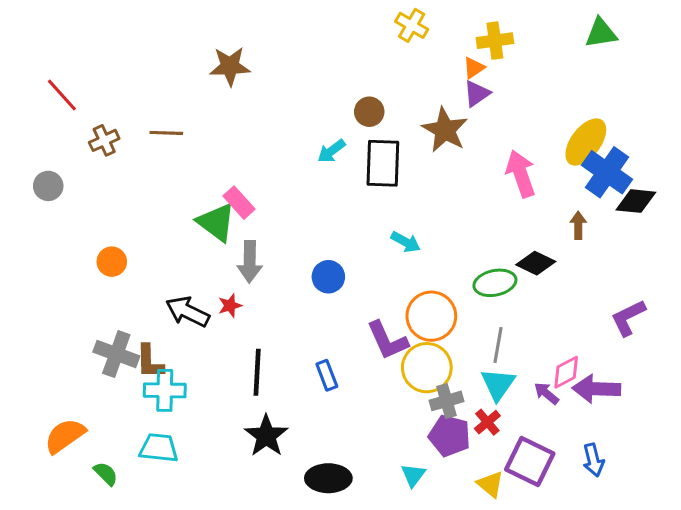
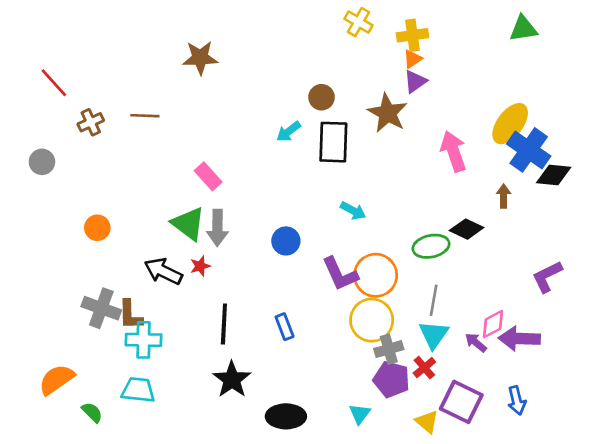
yellow cross: (495, 41) -> (413, 35), moved
green triangle: (216, 222) -> (188, 224), moved
purple L-shape: (387, 340) -> (340, 274), moved

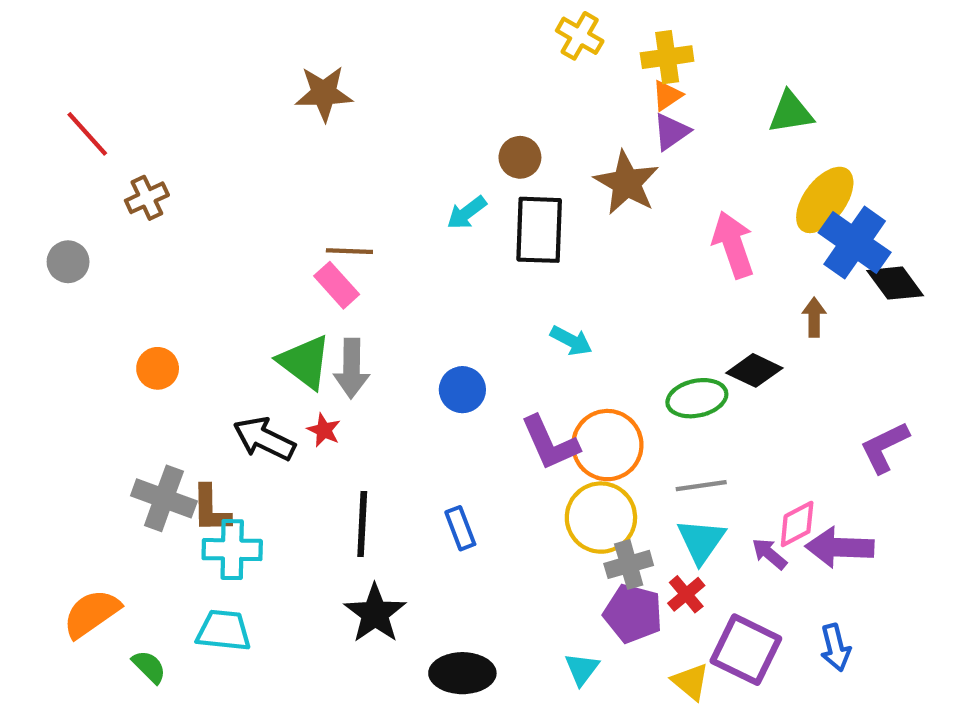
green triangle: (523, 29) -> (791, 113), moved
brown line: (145, 116) -> (349, 251), moved
black diamond: (554, 175) -> (895, 283), turned 48
red star: (200, 266) -> (324, 430), turned -30
gray line: (434, 300) -> (701, 486), turned 72

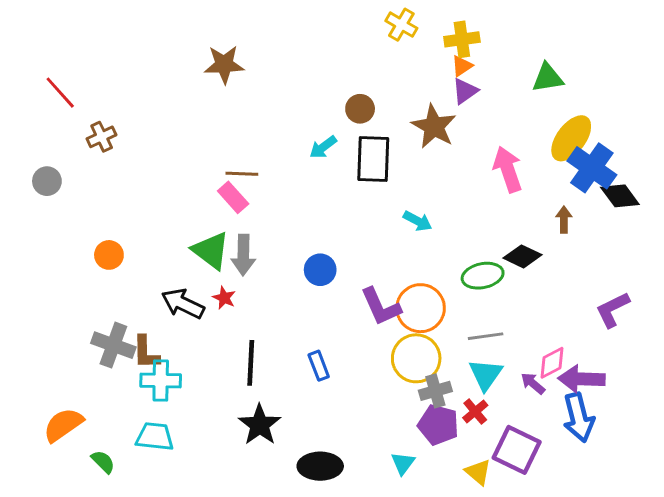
cyan arrow: (571, 341) -> (418, 221), moved
blue arrow: (835, 648) -> (579, 417), moved, size x1.5

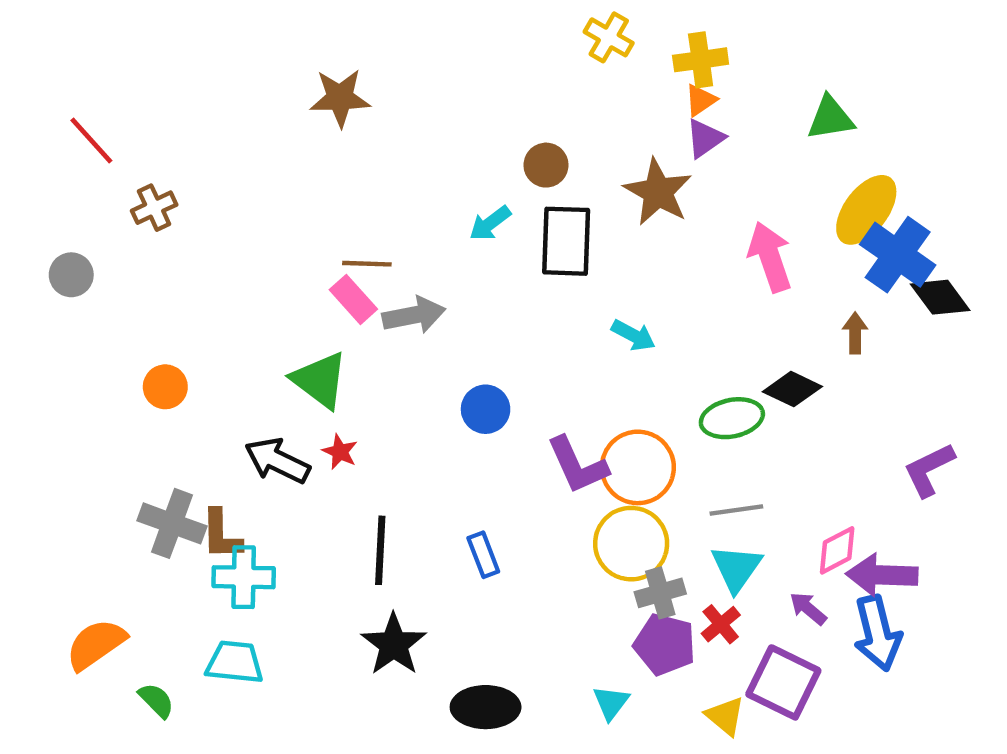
gray arrow: (243, 255) -> (414, 315), moved, turned -102
purple arrow: (533, 383) -> (808, 609), moved

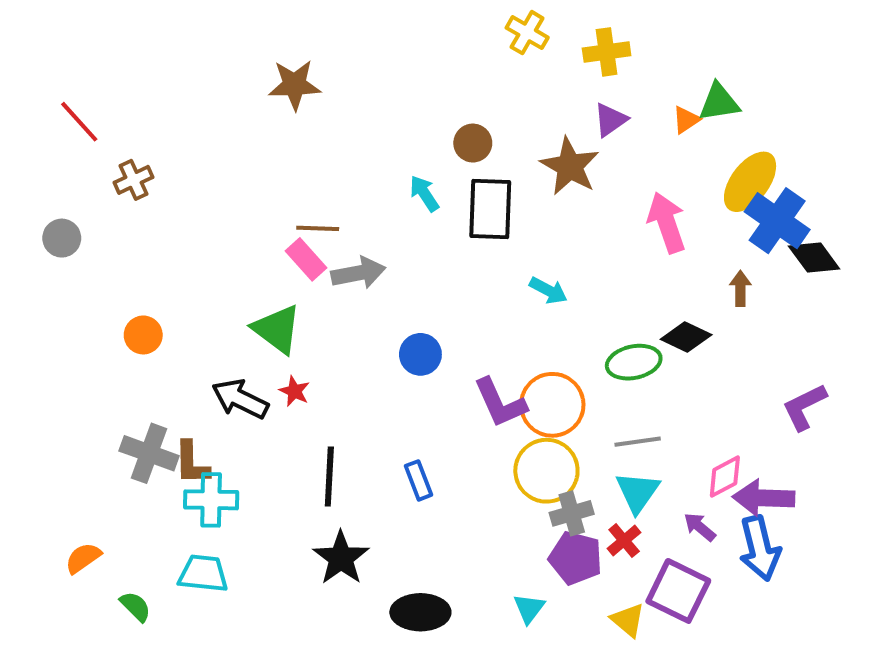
orange triangle: (701, 100) -> (686, 120), moved
cyan arrow: (490, 223) -> (424, 193), turned 93
orange semicircle: (96, 644) -> (83, 558), size x0.7

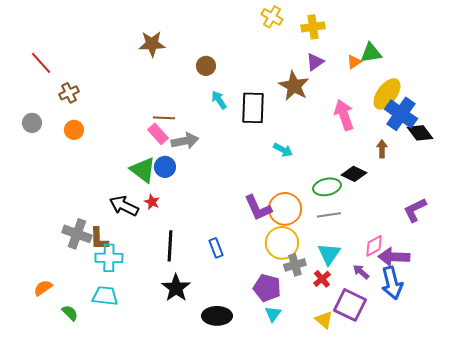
brown circle: (473, 143) -> (206, 66), moved
orange circle: (143, 335) -> (74, 130), moved
blue circle: (420, 354) -> (165, 167), moved
gray line: (638, 442) -> (329, 215), moved
purple pentagon: (576, 558) -> (267, 288), moved

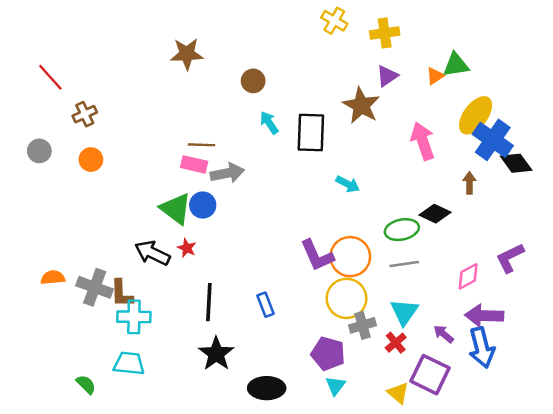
pink rectangle: (158, 134) -> (194, 164), turned -35
pink diamond: (374, 246) -> (468, 276), moved
orange semicircle: (43, 288) -> (53, 278), moved, turned 30

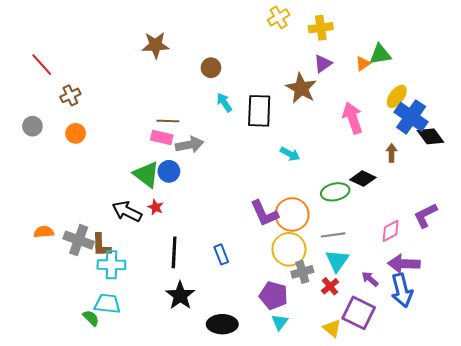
yellow cross: (334, 21) -> (279, 17), turned 30
yellow ellipse: (476, 115) -> (397, 96), size x0.7
gray line: (404, 264) -> (333, 235), moved
green semicircle: (86, 384) -> (91, 318), moved

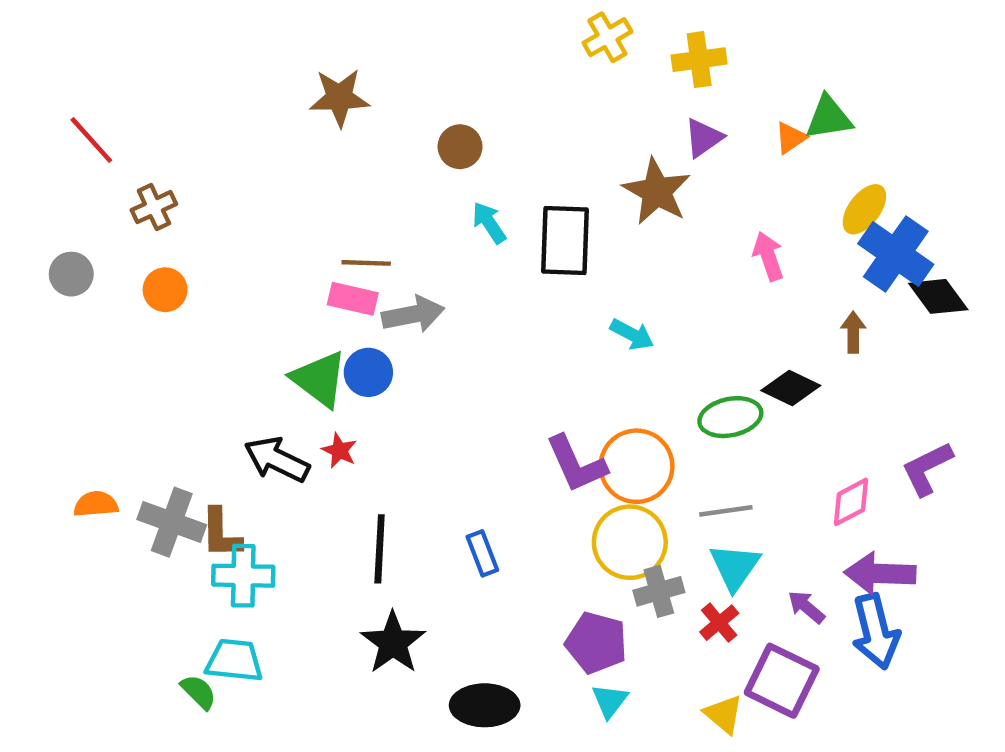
pink arrow: (353, 118) -> (768, 256), size x0.7

